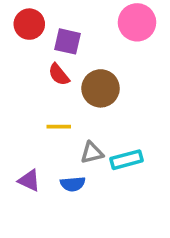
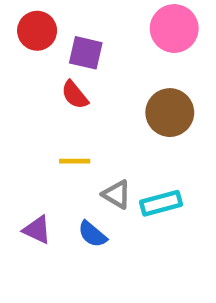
brown circle: (101, 88) -> (170, 113), moved
gray triangle: (92, 153) -> (117, 194), turned 45
blue semicircle: (73, 184) -> (92, 234), turned 45

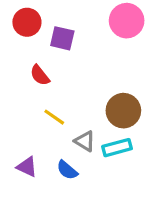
red semicircle: (75, 95) -> (40, 75), moved
brown circle: (170, 113) -> (123, 111), moved
yellow line: (75, 161) -> (54, 117), turned 35

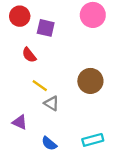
gray triangle: (85, 141) -> (52, 103), moved
cyan rectangle: (117, 148) -> (93, 140), moved
blue semicircle: (67, 170) -> (49, 143), moved

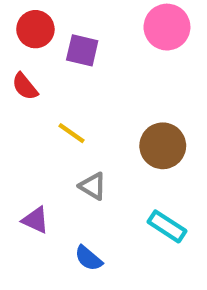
red semicircle: (29, 55) -> (25, 86), moved
yellow line: (40, 86) -> (72, 133), moved
cyan rectangle: (93, 140) -> (167, 226), moved, turned 48

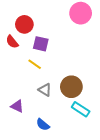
red circle: (35, 29) -> (24, 24), moved
purple square: (82, 50) -> (41, 44), moved
brown circle: (163, 146) -> (71, 87), moved

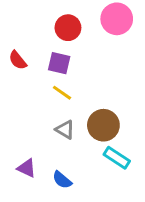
red circle: (24, 24) -> (68, 28), moved
yellow line: (35, 64) -> (62, 93), moved
purple triangle: (17, 106) -> (27, 168), moved

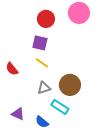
red semicircle: (18, 60) -> (12, 69), moved
gray triangle: (65, 130) -> (44, 88), turned -48
cyan rectangle: (117, 158) -> (60, 107), moved

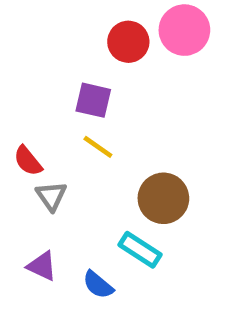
red circle: (46, 19) -> (128, 42), moved
gray triangle: (44, 88) -> (51, 196), moved, turned -48

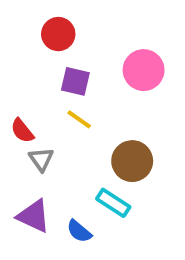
pink circle: (184, 30) -> (144, 70), moved
red circle: (128, 42) -> (58, 34), moved
purple triangle: (42, 266) -> (34, 216), size x1.4

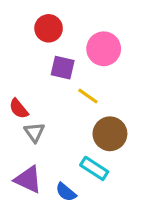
pink circle: (144, 70) -> (104, 49), moved
yellow line: (79, 119) -> (88, 96), moved

